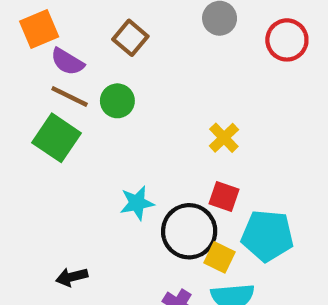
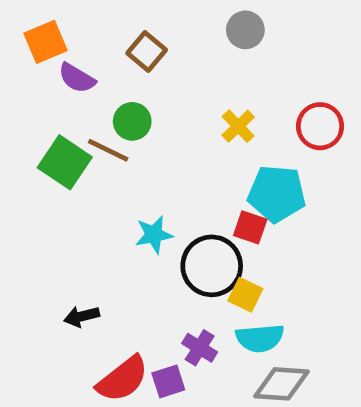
red circle: (287, 40) -> (320, 126), moved
brown line: (70, 96) -> (108, 150), moved
yellow cross: (224, 138) -> (238, 126), moved
cyan pentagon: (267, 236) -> (277, 194), moved

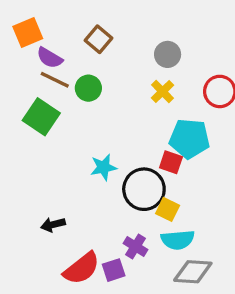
gray circle: (245, 30) -> (168, 54), moved
brown line: (108, 150) -> (55, 80), moved

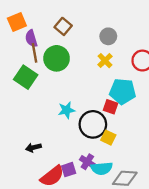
purple semicircle: (50, 58) -> (31, 39), turned 42
brown line: (55, 80) -> (35, 53), turned 54
green circle: (88, 88) -> (57, 58), size x1.5
cyan semicircle: (178, 240) -> (102, 168), moved
purple square: (114, 270) -> (69, 170), moved

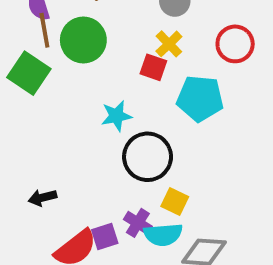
red square: (110, 107) -> (153, 67), moved
cyan star: (66, 110) -> (116, 116), moved
yellow square: (108, 138) -> (175, 202), moved

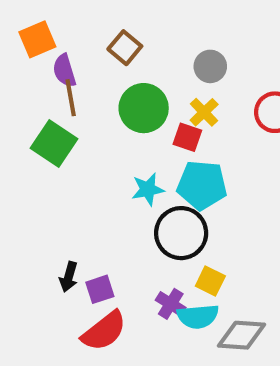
green circle: (83, 40) -> (144, 108), moved
cyan pentagon: (200, 98) -> (202, 185), moved
black arrow: (42, 198) -> (69, 277), turned -60
purple square: (105, 237) -> (100, 289), moved

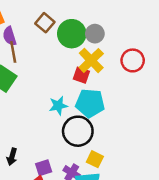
green circle: (144, 108) -> (72, 34), moved
yellow cross: (204, 112) -> (91, 60), size x1.5
purple square: (100, 289) -> (44, 168), moved

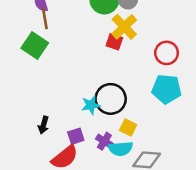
red circle: (133, 60) -> (167, 53), moved
cyan pentagon: (90, 103) -> (167, 89), moved
cyan star: (58, 106) -> (91, 105), moved

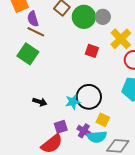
brown line: (45, 18) -> (36, 32), turned -54
yellow cross: (124, 27) -> (121, 39), moved
black arrow: (43, 125) -> (40, 102), moved, turned -88

